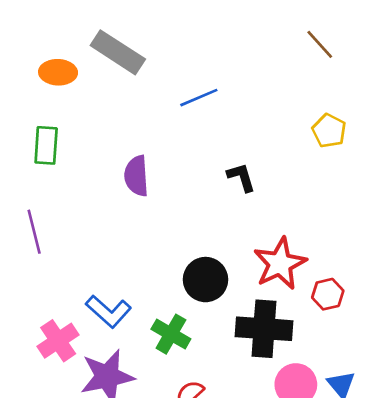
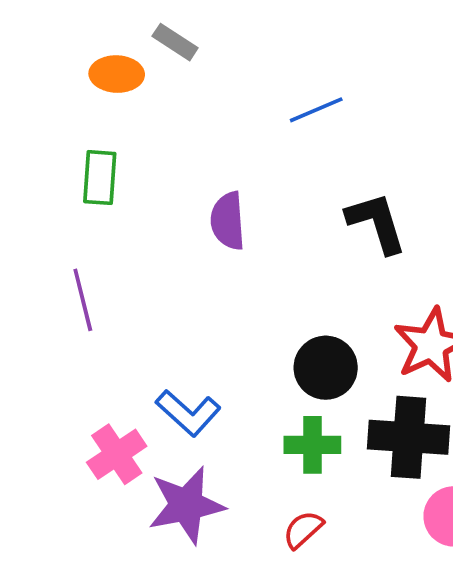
gray rectangle: (118, 52) -> (175, 42), moved, size x0.6
black L-shape: (241, 177) -> (376, 223), size x1.5
green cross: (171, 334) -> (312, 445), moved, turned -30

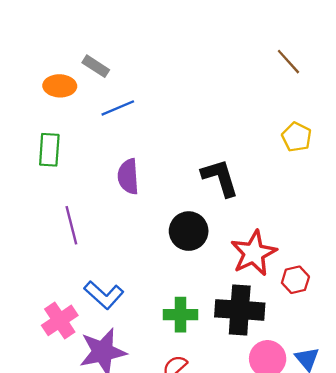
blue line: (316, 110) -> (118, 108), moved
purple line: (83, 300) -> (71, 225), moved
black circle: (326, 368) -> (189, 231), moved

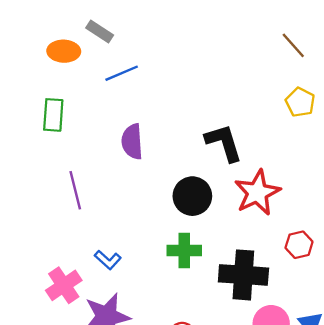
brown line: (288, 62) -> (293, 45), moved
red star: (254, 253) -> (257, 193), moved
blue L-shape: (104, 295) -> (108, 260), size x0.7
green cross: (180, 315) -> (184, 251), moved

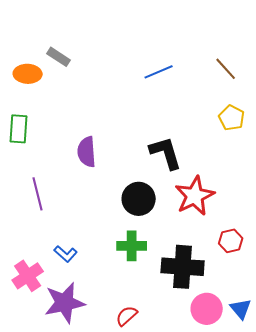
blue line: (122, 73) -> (159, 72), moved

